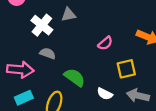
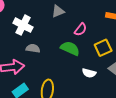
gray triangle: (69, 15) -> (58, 11), moved
green semicircle: (75, 77) -> (70, 48), moved

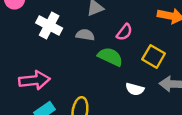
gray semicircle: (33, 48) -> (85, 35), moved
yellow square: (103, 48) -> (154, 56), turned -36

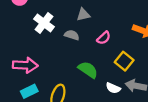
green semicircle: (110, 57) -> (88, 70), moved
white semicircle: (135, 89) -> (113, 88), moved

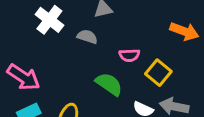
pink semicircle: (104, 38) -> (129, 55), moved, turned 40
pink arrow: (25, 65) -> (23, 77), turned 30

